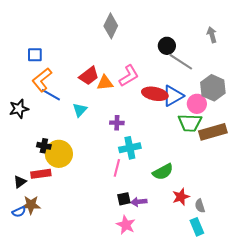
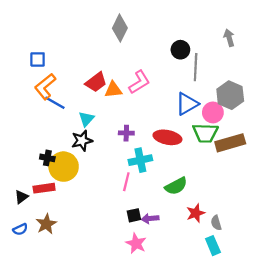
gray line: (181, 62) -> (196, 67), turned 60
red ellipse: (155, 94) -> (167, 137), moved
black star: (19, 109) -> (82, 141), moved
brown star: (31, 205) -> (46, 224), moved, turned -30

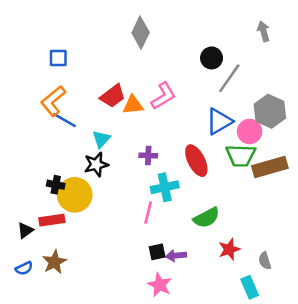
gray arrow: (229, 38) -> (264, 31), moved
blue square: (38, 59) -> (58, 58), moved
gray line: (196, 67) -> (229, 78), turned 32
red ellipse: (167, 137) -> (196, 161), turned 52
gray semicircle: (216, 223) -> (265, 261), moved

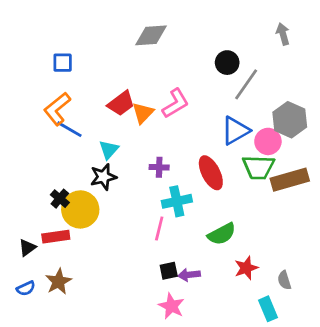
gray diamond: (141, 33) -> (151, 35), turned 60
orange triangle: (133, 105) -> (143, 113), turned -40
black cross: (56, 185) -> (60, 199), turned 30

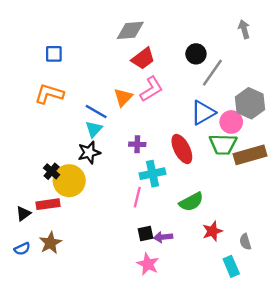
red trapezoid: (121, 103) -> (143, 59), moved
orange L-shape: (57, 109) -> (49, 94), turned 56
blue line: (69, 129) -> (96, 111), moved

